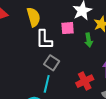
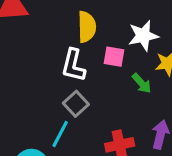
yellow semicircle: (34, 17) -> (87, 27), moved
green arrow: (89, 40) -> (142, 83), turned -48

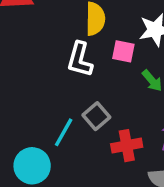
gray square: (76, 104) -> (96, 116), moved

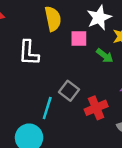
white L-shape: (80, 59) -> (29, 53), moved

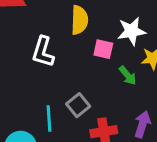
cyan line: (47, 108) -> (49, 119), turned -35

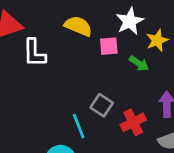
yellow semicircle: (79, 20) -> (78, 26), turned -52
white L-shape: (43, 52) -> (34, 53), moved

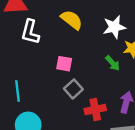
pink square: (109, 46) -> (64, 64), moved
cyan line: (79, 126) -> (18, 91), moved

